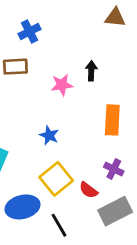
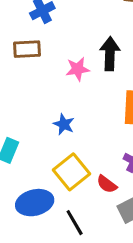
black arrow: (91, 71) -> (110, 54), size x1.5

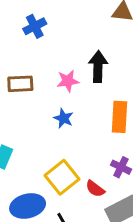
brown rectangle: (27, 49) -> (20, 84), moved
blue star: (64, 124) -> (63, 118), moved

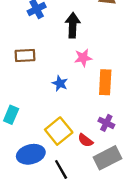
black arrow: (98, 67) -> (73, 25), moved
pink star: (68, 81) -> (83, 58), moved

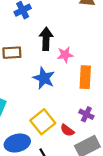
black arrow: (73, 25) -> (46, 39), moved
blue star: (60, 83) -> (44, 78), size x1.5

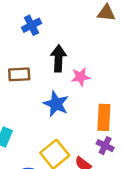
orange rectangle: (85, 77) -> (104, 117), moved

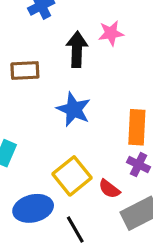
pink star: (81, 77) -> (111, 33), moved

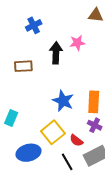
blue star: (74, 109) -> (63, 101), moved
black line: (75, 229) -> (67, 162), moved

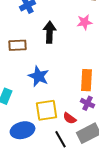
pink star: (77, 43) -> (84, 22), moved
blue star: (63, 101) -> (38, 76), moved
yellow square: (53, 132) -> (46, 110), turned 30

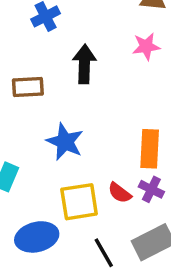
red semicircle: (70, 118) -> (120, 193), moved

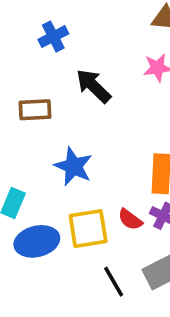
black arrow: (84, 64) -> (94, 86), turned -48
blue ellipse: (37, 237) -> (37, 241), moved

